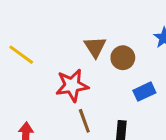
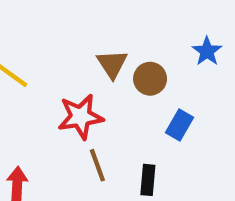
blue rectangle: (144, 92) -> (180, 125), turned -35

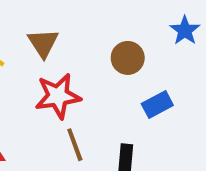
brown triangle: (112, 64) -> (43, 43), moved
blue rectangle: (180, 125) -> (157, 104), turned 32

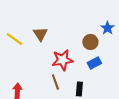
brown circle: (128, 58) -> (90, 42), moved
red star: (58, 96) -> (62, 60), moved

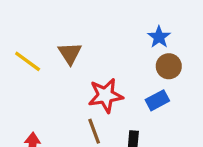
blue star: (107, 28) -> (159, 37), moved
brown circle: (90, 42) -> (169, 66), moved

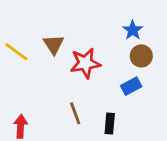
red star: (105, 95) -> (85, 63), moved

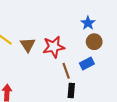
brown triangle: (54, 44) -> (28, 45), moved
brown line: (75, 113) -> (66, 71), moved

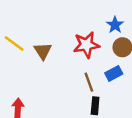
red star: (54, 47) -> (86, 45), moved

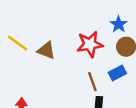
brown triangle: (43, 51) -> (46, 50), turned -36

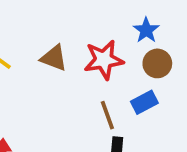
brown triangle: (46, 50) -> (54, 58), moved

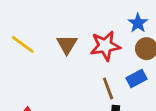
brown triangle: (54, 58) -> (67, 44), turned 40

